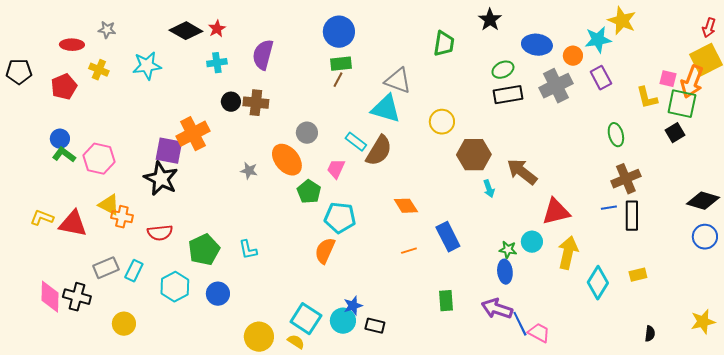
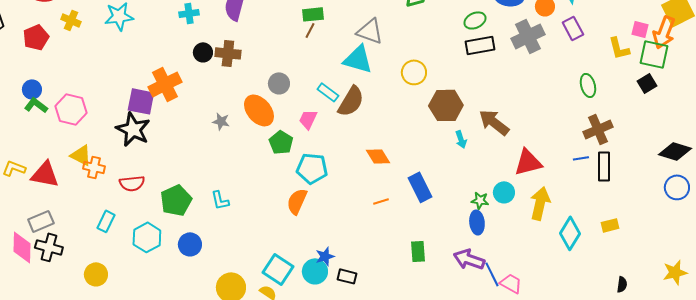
gray rectangle: (106, 268) -> (41, 221), moved

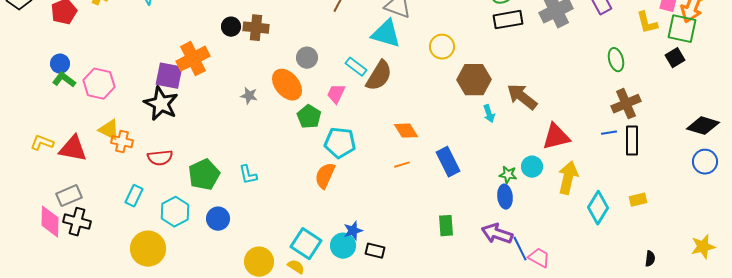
orange line: (381, 201) -> (402, 165), moved
yellow circle: (96, 274) -> (148, 249), moved, size x1.5

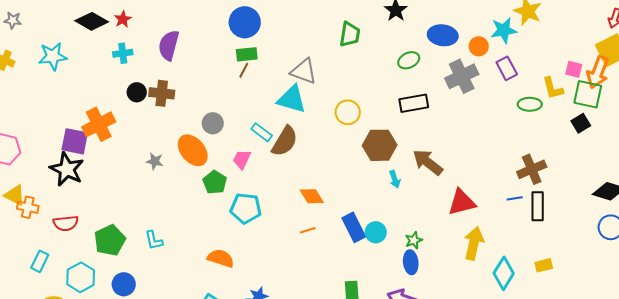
black rectangle: (508, 20) -> (414, 103), moved
green ellipse: (616, 60) -> (530, 104), moved, turned -75
cyan circle: (532, 167) -> (376, 232), moved
green star: (508, 175) -> (414, 240), turned -30
orange semicircle: (325, 176) -> (221, 258), moved, turned 84

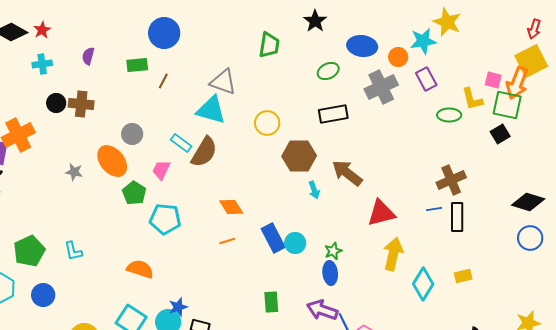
purple semicircle: (169, 45) -> (88, 56), size x0.6
green rectangle: (247, 54) -> (137, 65), moved

